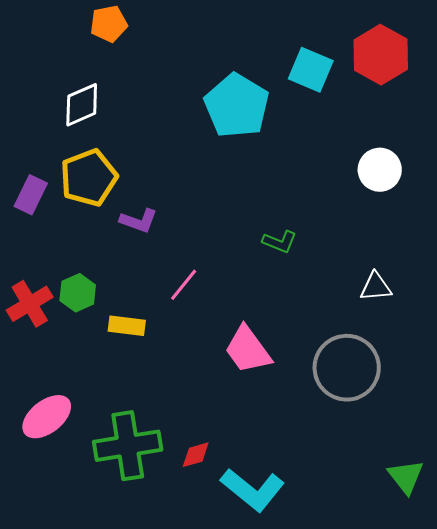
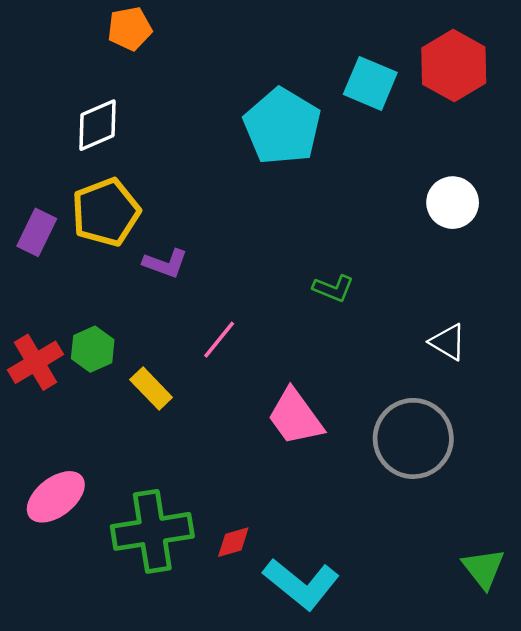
white triangle: (376, 287) -> (448, 342), turned 36
yellow rectangle: (127, 326) -> (151, 388), turned 39

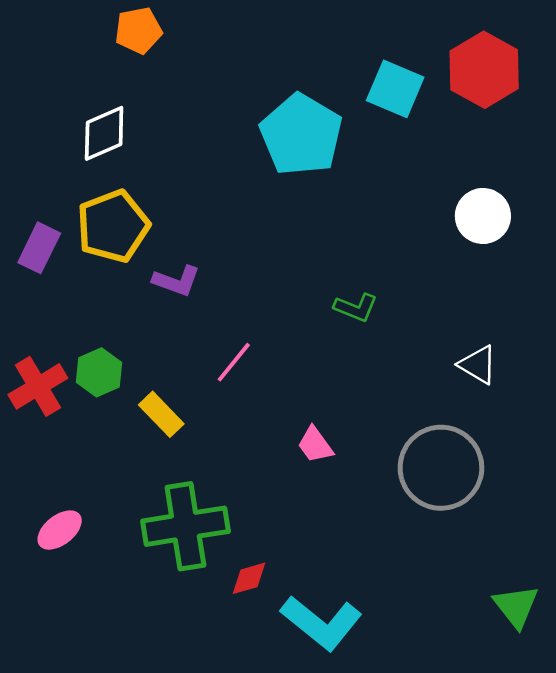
pink trapezoid: (295, 417) -> (315, 445), size x0.6
pink ellipse: (56, 497) -> (60, 530), size x0.7
green cross: (152, 531) -> (185, 526), moved

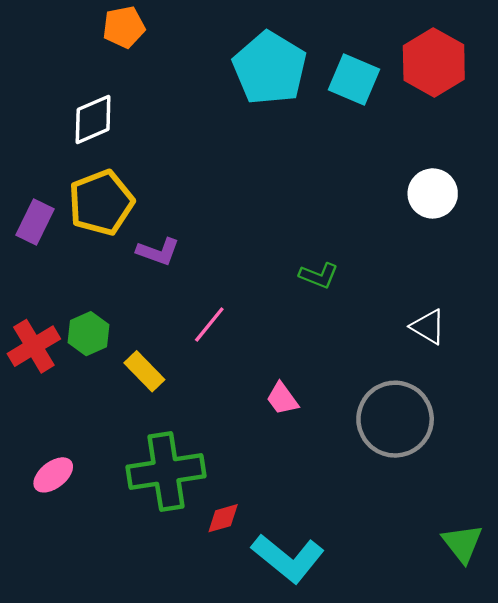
cyan pentagon: (301, 135) -> (270, 68), moved

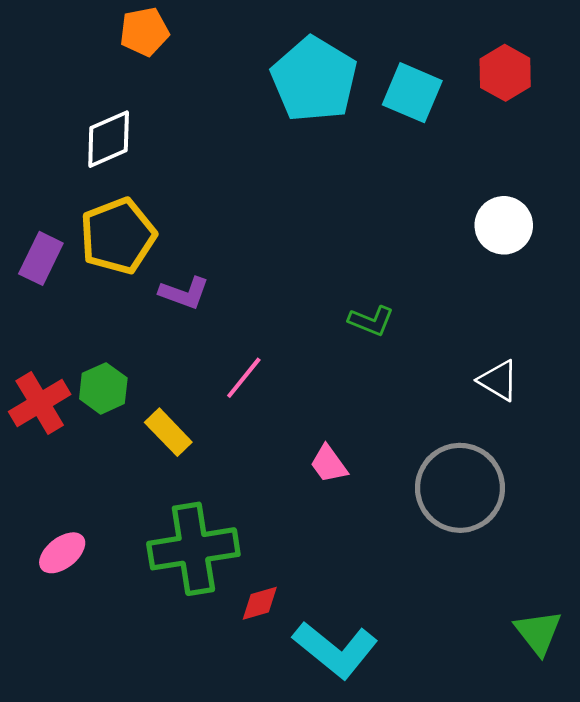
red hexagon: (434, 62) -> (505, 73), size x0.7

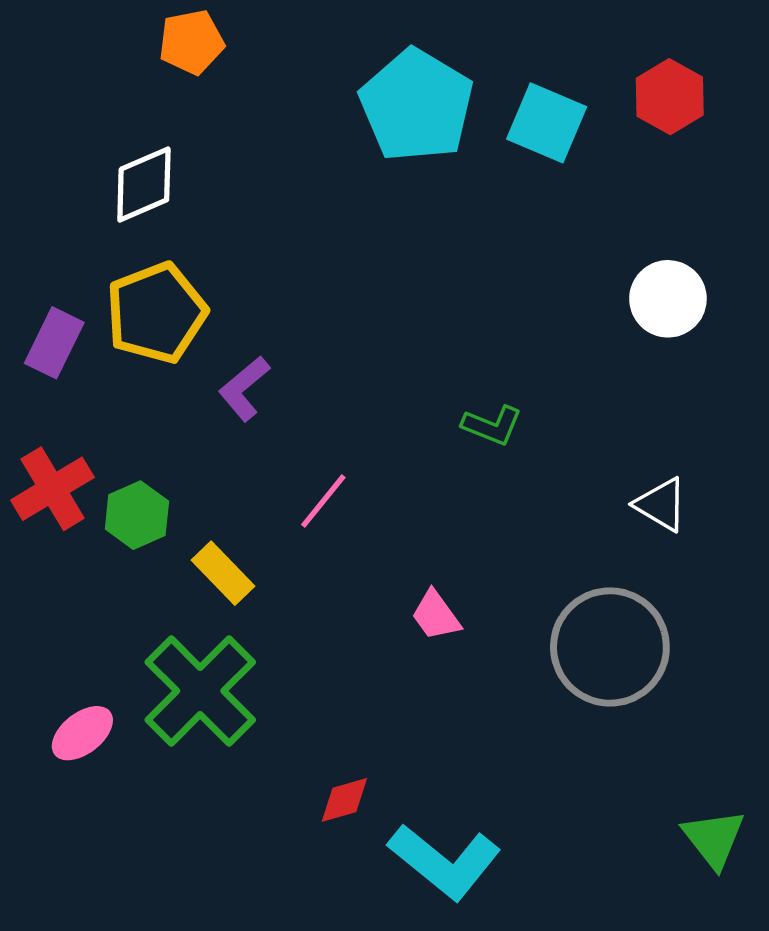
purple L-shape: (184, 293) -> (244, 388), turned 120
red cross: (40, 403) -> (52, 489), moved
green cross: (193, 549) -> (200, 691), moved, turned -36

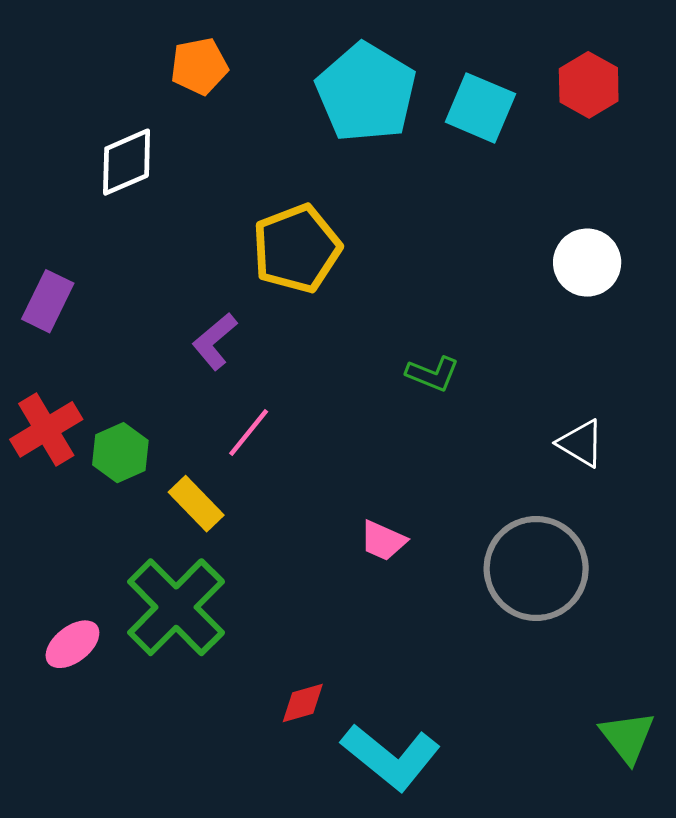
orange pentagon: (191, 42) -> (199, 66), moved
yellow pentagon: (156, 313) -> (297, 249), moved
pink line: (323, 501) -> (249, 433), moved
pink trapezoid: (436, 615) -> (383, 541), turned -30

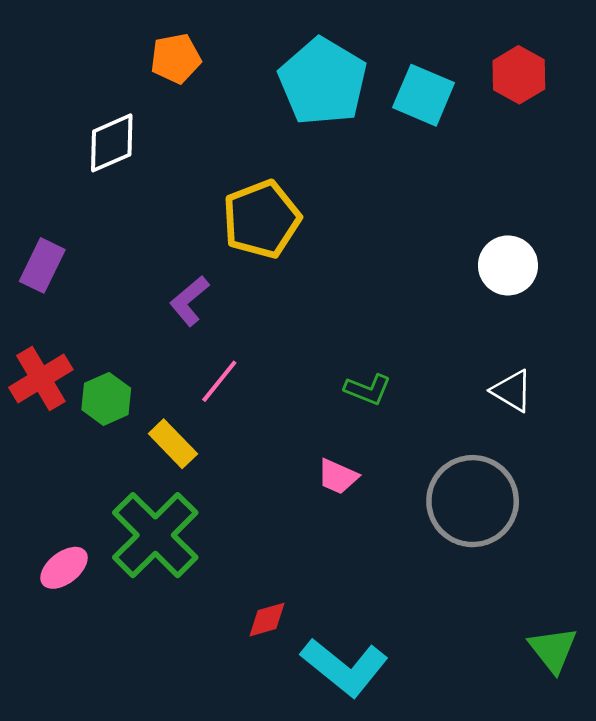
white circle: (587, 263) -> (508, 265), moved
green L-shape: (433, 374) -> (368, 389), moved

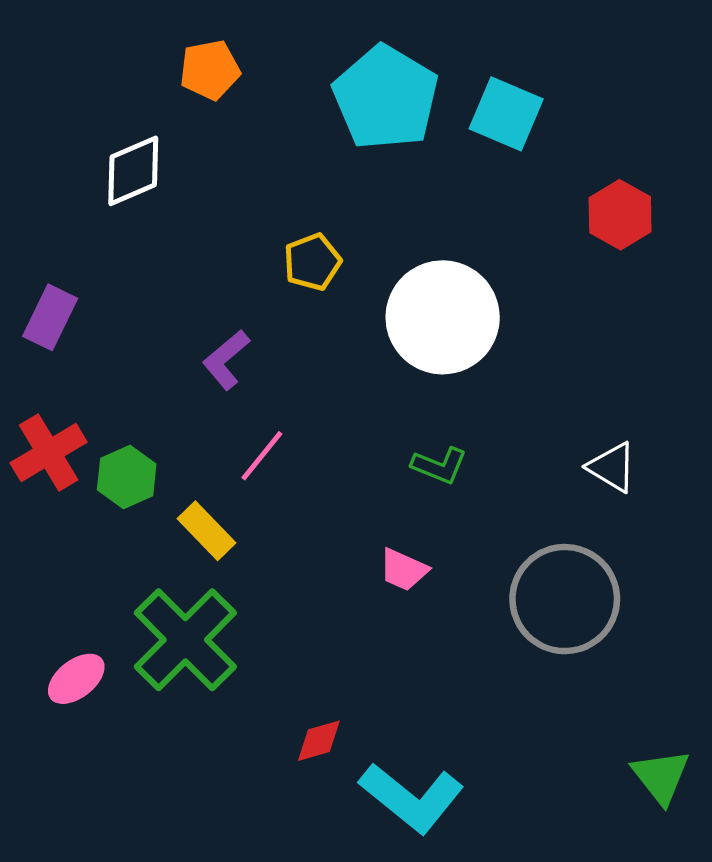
red hexagon: (519, 75) -> (620, 215), moved
yellow pentagon: (261, 219) -> (312, 262), size x0.6
white circle: (508, 265) -> (443, 317), moved, size x1.6

